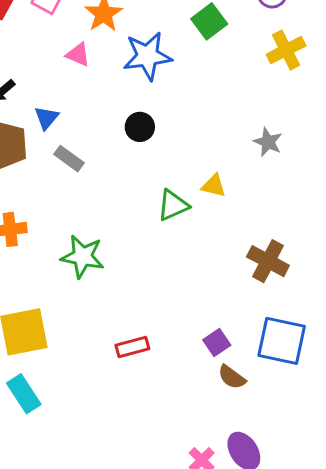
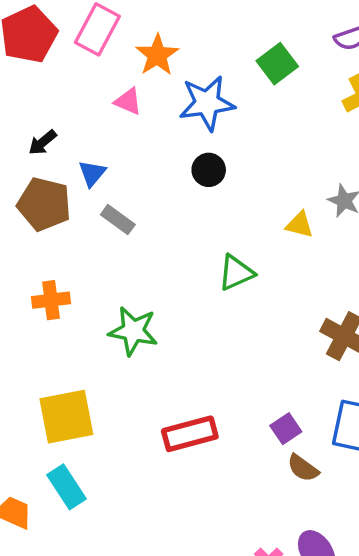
black circle: (140, 127) -> (209, 170), moved
yellow triangle: (214, 186) -> (300, 225), moved
red rectangle: (132, 347) -> (190, 434), size x1.4

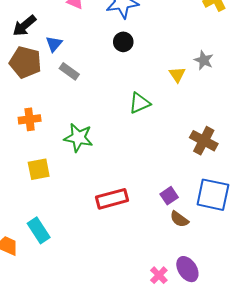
black arrow: (42, 142) -> (24, 26), size x1.4
yellow triangle: (300, 225) -> (177, 74), turned 42
yellow square: (66, 417) -> (39, 169), moved, size x0.7

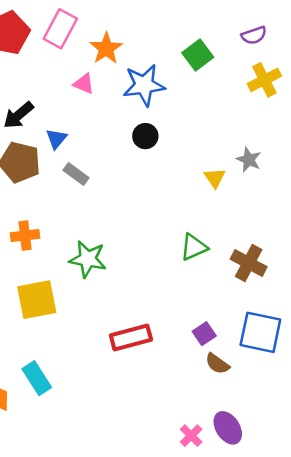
green triangle: (140, 103) -> (194, 247), moved
yellow square: (39, 169) -> (37, 300), size x1.4

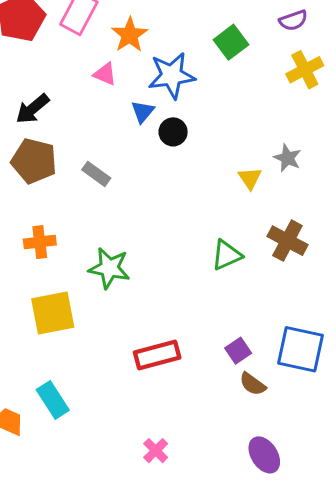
blue triangle: (56, 139) -> (143, 112), moved
brown cross: (249, 263) -> (287, 241), moved
pink cross: (191, 436) -> (156, 451), moved

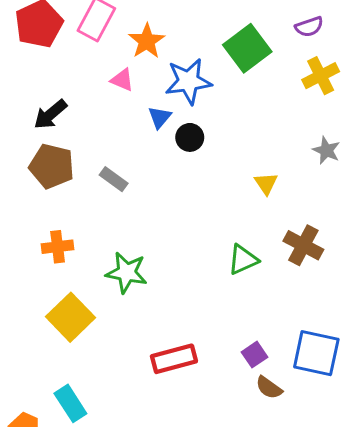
green square: (231, 42) -> (247, 48), size x1.4
gray star: (287, 158) -> (326, 150), moved
yellow square: (53, 313) -> (70, 317), turned -33

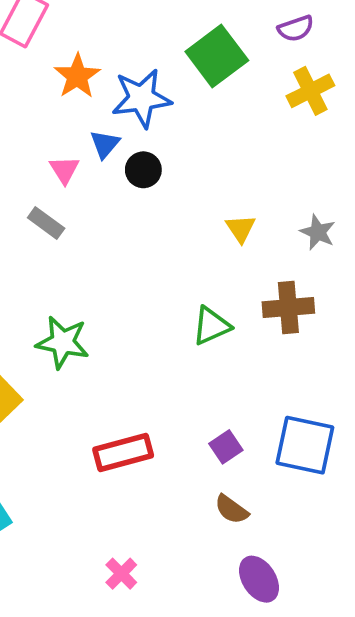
orange star: (147, 41) -> (77, 76), moved
pink triangle: (122, 80) -> (64, 170), moved, turned 35
gray star: (326, 150) -> (318, 232), moved
brown cross: (303, 245) -> (288, 307), turned -33
brown semicircle: (269, 388) -> (231, 509), moved

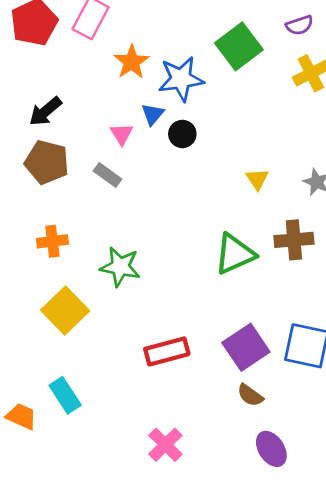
green triangle: (211, 326) -> (235, 254), size x1.4
purple square: (226, 447) -> (246, 347), size x1.8
pink cross: (121, 574) -> (165, 445), size x1.4

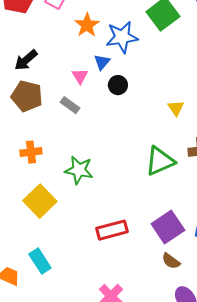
black circle: (182, 134) -> (118, 85), moved

